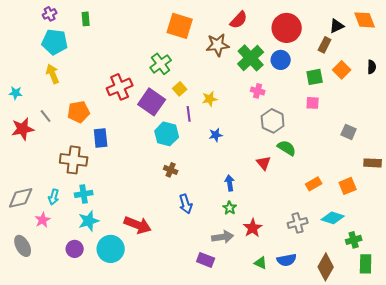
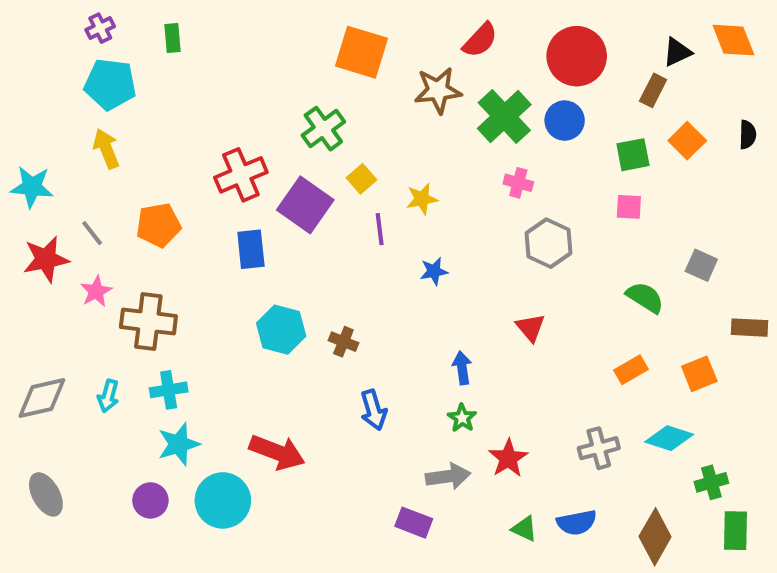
cyan star: (16, 93) -> (32, 187), size x1.5
cyan hexagon: (167, 134) -> (281, 330), moved
blue rectangle: (101, 138) -> (251, 249), moved
green semicircle: (287, 148) -> (645, 297), moved
pink star: (43, 220) -> (96, 291), moved

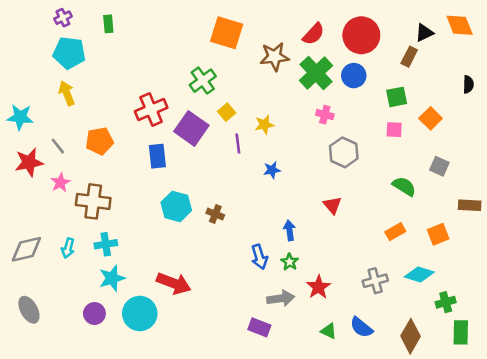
red semicircle: (480, 40) -> (313, 34), moved
orange square: (687, 141) -> (431, 118), moved
blue arrow: (374, 410) -> (259, 257), moved
blue semicircle: (577, 523) -> (361, 327), turned 50

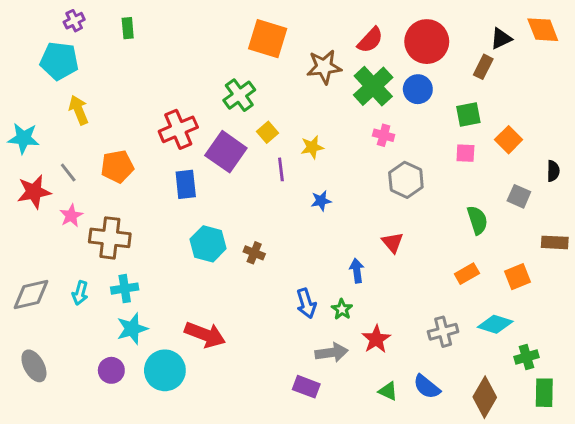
cyan pentagon: (69, 53) -> (59, 61), moved
black semicircle: (468, 84) -> (553, 171), moved
green semicircle: (404, 186) -> (477, 220), turned 40
blue arrow: (290, 230) -> (357, 271), moved

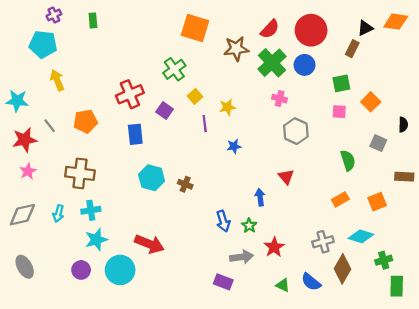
orange diamond: (543, 30) -> (396, 22), turned -60
purple square: (226, 152) -> (165, 110), size x0.6
pink star: (71, 216) -> (28, 171), moved
brown diamond: (485, 397) -> (342, 269), moved

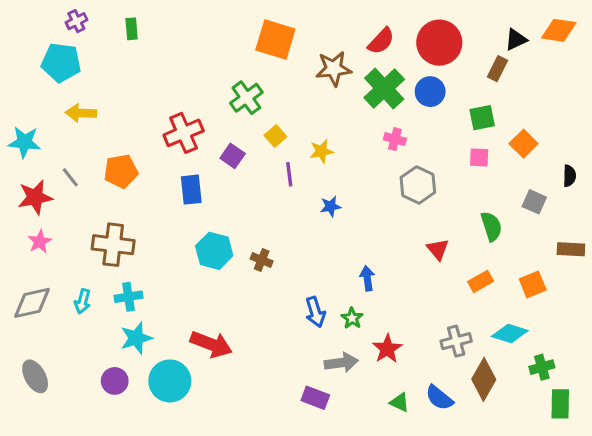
yellow arrow: (57, 80) -> (81, 113), turned -66
red triangle: (286, 177) -> (438, 249), moved

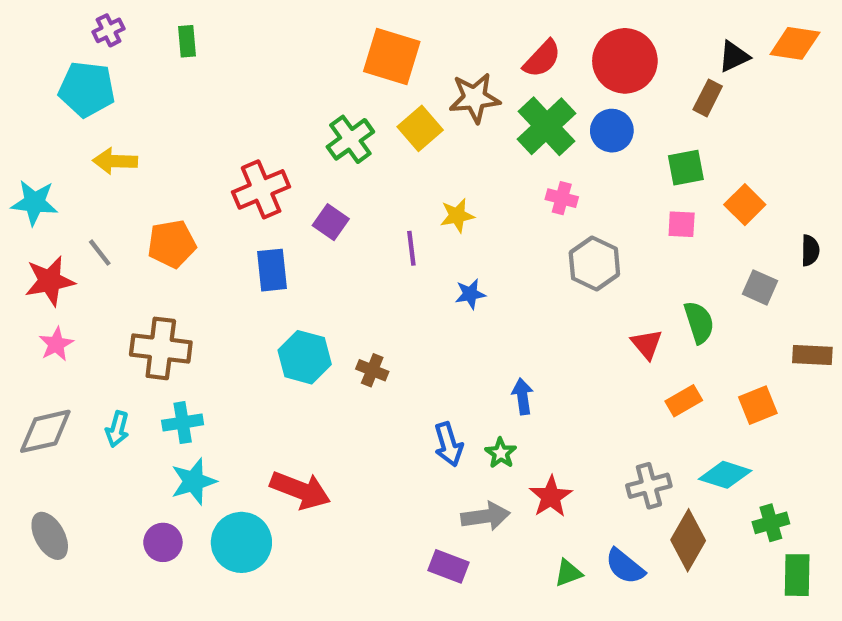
yellow square: (275, 136) -> (420, 128), moved, size x1.4
red triangle: (438, 249) -> (647, 344), moved
green triangle: (399, 402) -> (568, 573), turned -45

